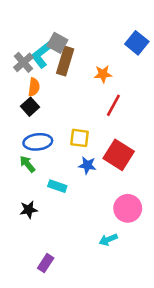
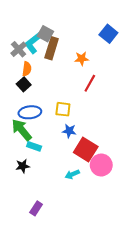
red square: (119, 155) -> (86, 150), moved
green arrow: (27, 164) -> (22, 130), size x1.6
cyan rectangle: (57, 186) -> (34, 146), moved
cyan arrow: (108, 240) -> (72, 174), moved

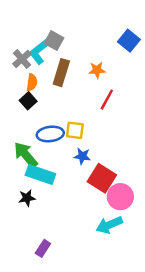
brown rectangle: (52, 48) -> (61, 73), moved
blue ellipse: (30, 112) -> (50, 134), moved
cyan rectangle: (34, 146) -> (40, 175), size x1.6
cyan arrow: (72, 174) -> (109, 225), moved, size x1.5

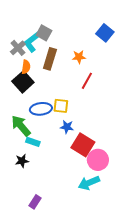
black square: (28, 101) -> (23, 82), size x1.5
cyan rectangle: (40, 175) -> (33, 142), size x0.6

